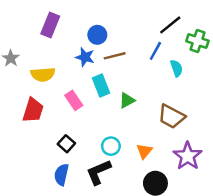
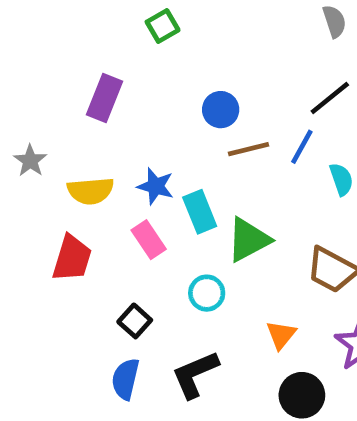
blue circle: (97, 35) -> (221, 110), moved
brown line: (115, 56) -> (248, 149), moved
blue star: (85, 57) -> (156, 186), moved
green triangle: (127, 100) -> (248, 240), size x1.5
cyan circle: (111, 146) -> (207, 293), moved

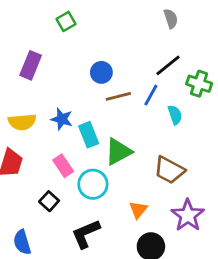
pink rectangle: (149, 240) -> (63, 166), moved
cyan circle: (207, 293) -> (93, 184), size x1.4
blue semicircle: (125, 379) -> (22, 242), moved, turned -30

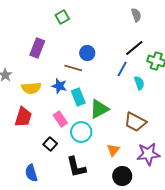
brown line: (118, 96) -> (73, 68), moved, turned 30
purple star: (188, 215) -> (148, 154), turned 30
black L-shape: (86, 234) -> (76, 167), turned -80

